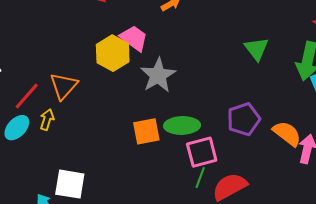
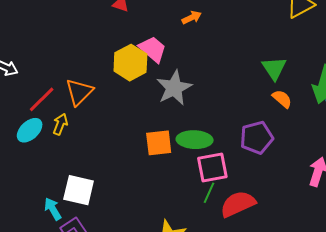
orange semicircle: (287, 133) -> (282, 99), moved, size x0.7

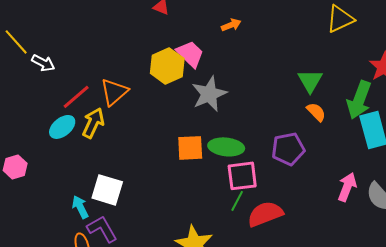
yellow arrow: (60, 124) -> (93, 123), size x1.4

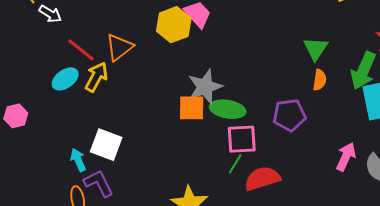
gray star: (209, 94) -> (205, 87), moved
red line: (76, 97) -> (81, 50), turned 76
orange semicircle: (316, 112) -> (320, 80), turned 50

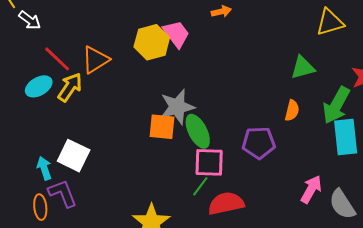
green triangle: (316, 49) -> (303, 68), moved, turned 36
green ellipse: (228, 109) -> (198, 131), turned 48

